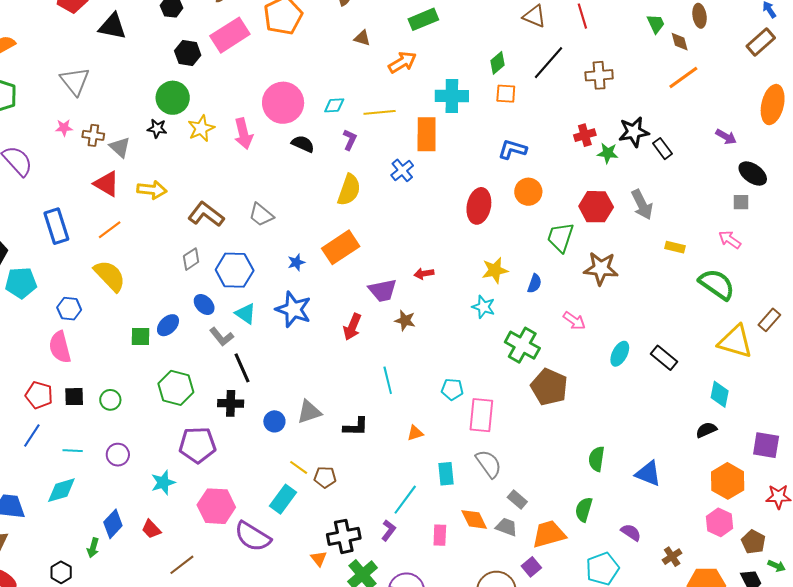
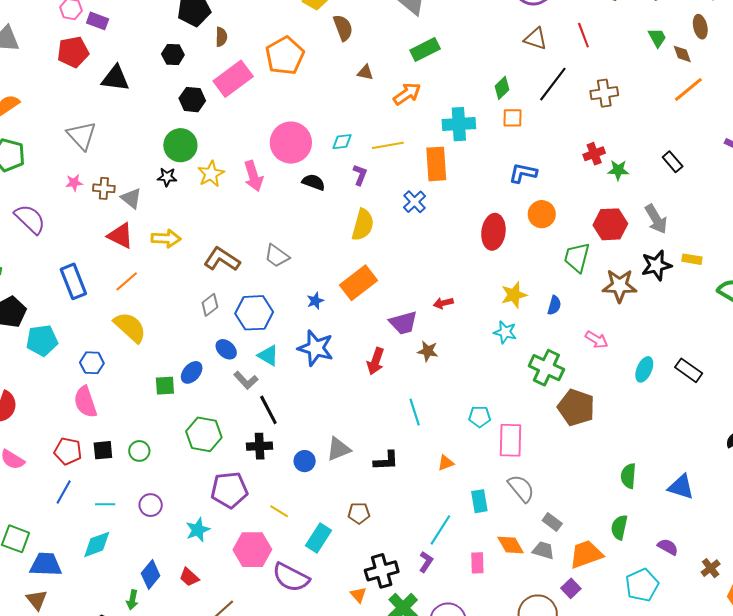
black star: (634, 132) -> (656, 265), moved
yellow line: (299, 467) -> (279, 511), moved

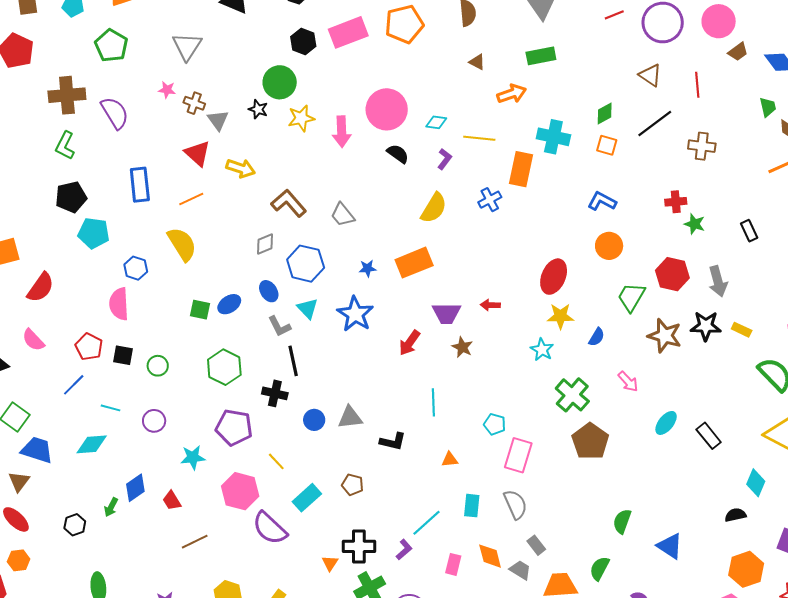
red ellipse: (493, 232) -> (554, 277), moved

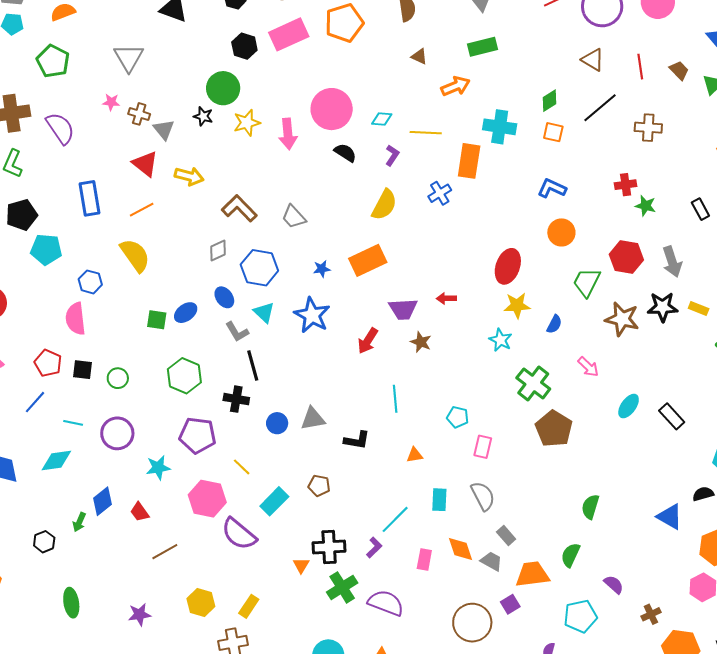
brown trapezoid: (738, 52) -> (679, 70), moved, turned -95
purple circle: (154, 421) -> (117, 433), size x1.4
pink rectangle: (518, 455) -> (483, 447), size x0.7
blue triangle: (670, 546) -> (670, 517), moved

